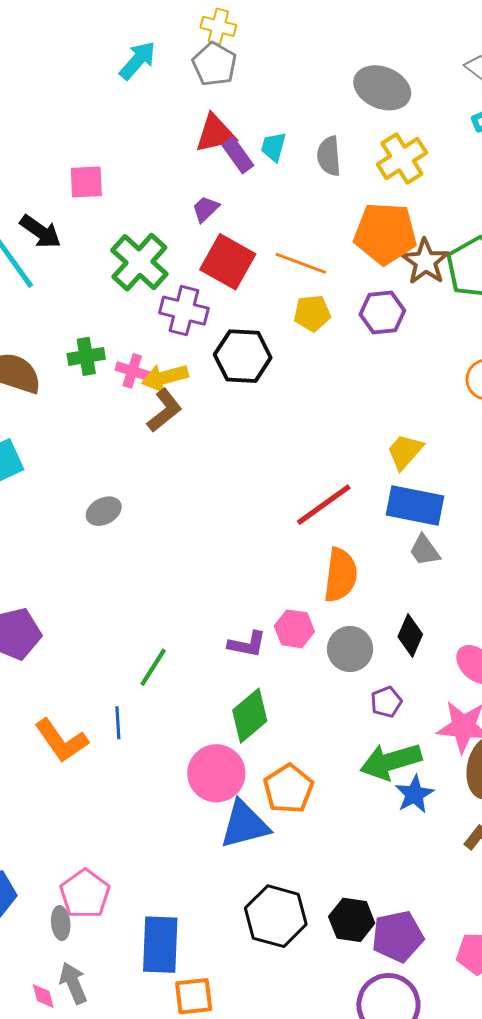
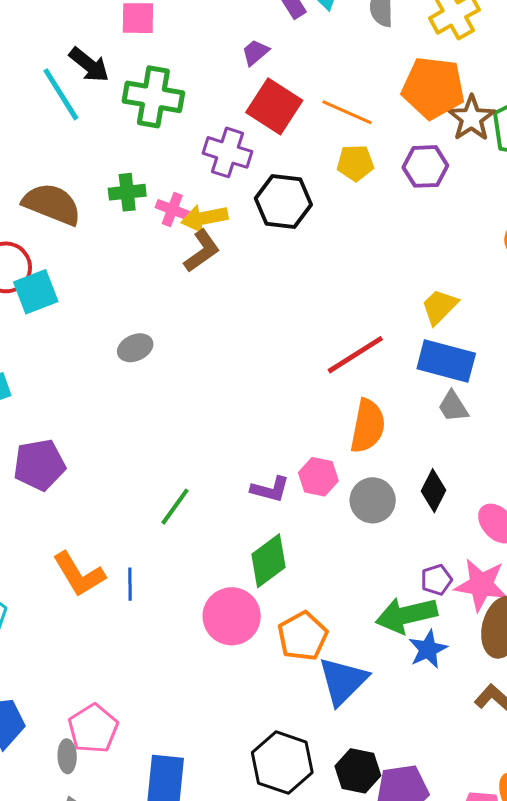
green cross: (139, 262) -> (153, 97), moved, turned -36
purple pentagon: (386, 702) -> (436, 580), moved
blue line: (118, 723) -> (130, 584), moved
blue triangle: (245, 825) -> (343, 681), moved, turned -34

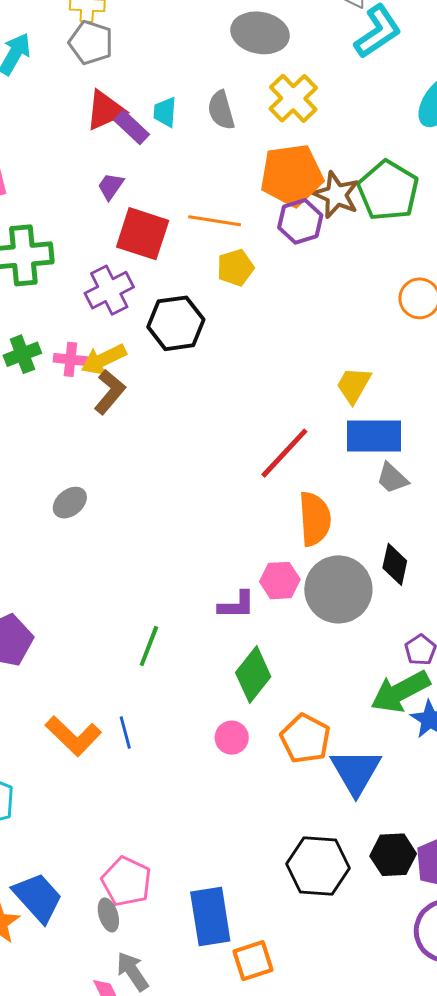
purple cross: (228, 152) -> (109, 290), turned -30
purple hexagon: (425, 166) -> (300, 221), moved
gray circle: (373, 500) -> (338, 589), size x1.5
pink circle: (232, 616) -> (232, 738), size x0.6

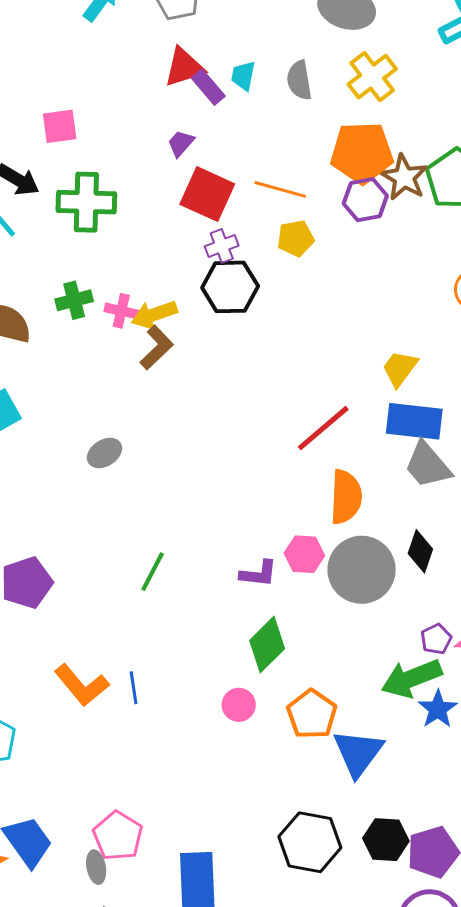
purple cross: (109, 290) -> (222, 246), moved, size x0.7
gray trapezoid: (392, 478) -> (428, 465), size x1.5
green line: (149, 646) -> (153, 572), moved

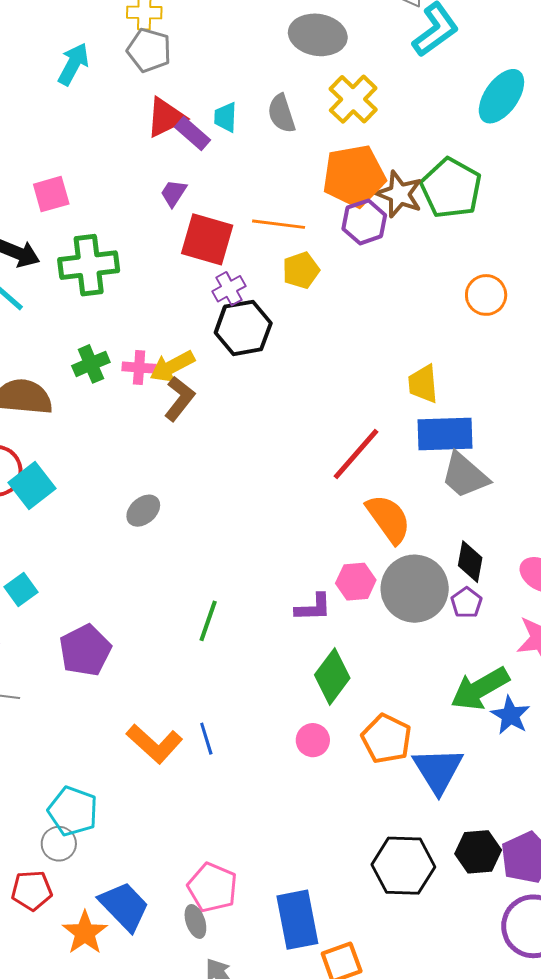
yellow trapezoid: (400, 368) -> (423, 384), turned -33
orange semicircle: (346, 497) -> (388, 519), turned -30
purple pentagon: (436, 639) -> (466, 603), moved

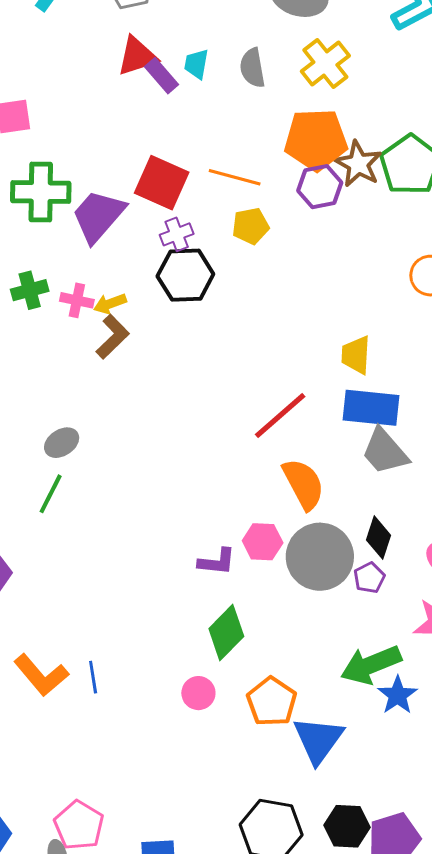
purple trapezoid: (174, 193) -> (98, 216), moved, size x2.0
yellow arrow: (172, 366) -> (110, 304), size x0.7
green line: (208, 621) -> (51, 494), moved

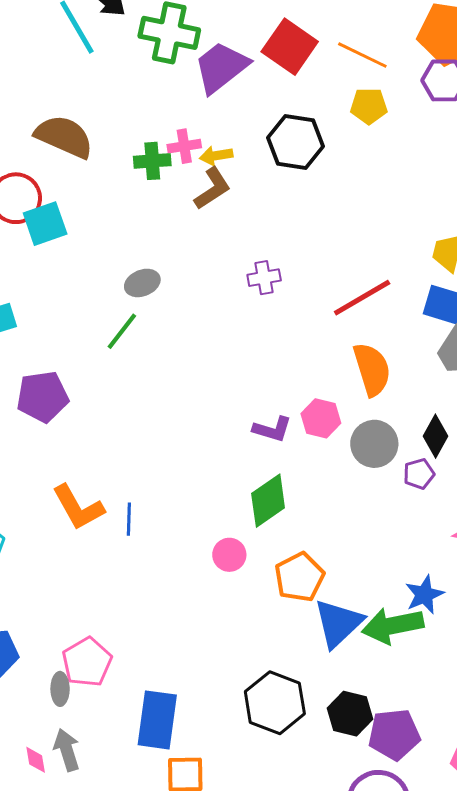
purple cross: (177, 234) -> (264, 278), moved
green cross: (30, 290) -> (152, 161), moved
pink cross: (77, 300) -> (184, 146), turned -32
gray circle: (320, 557) -> (374, 444), size x0.7
green arrow: (371, 665) -> (393, 626), moved

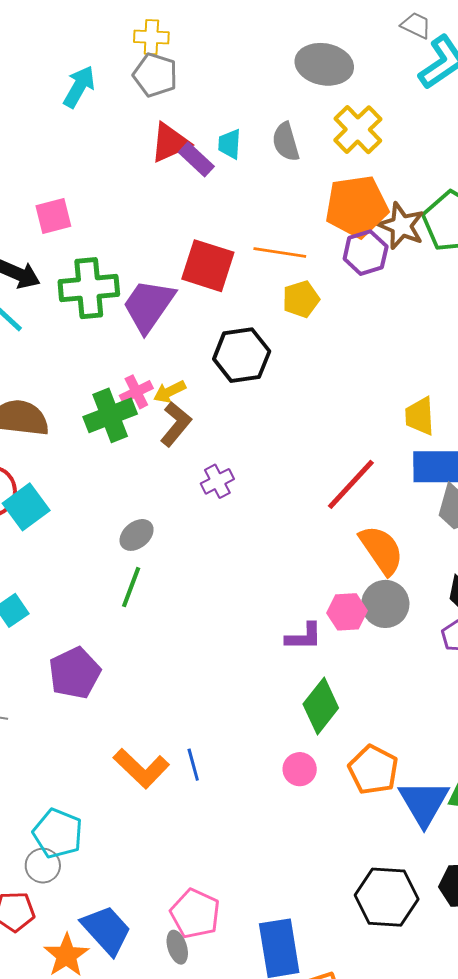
green cross: (152, 161) -> (110, 415), size x1.4
purple cross: (264, 278) -> (217, 481), moved
gray circle: (374, 444) -> (385, 604), moved

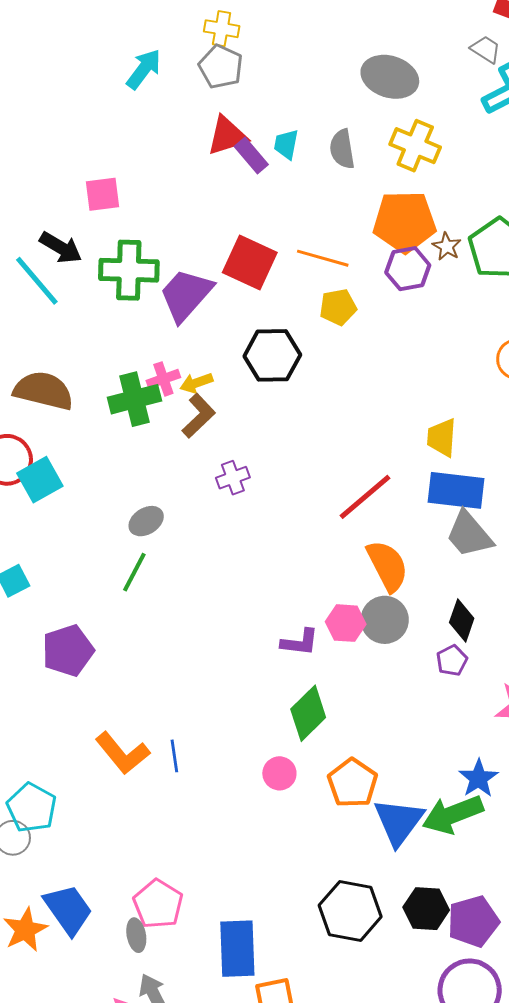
yellow cross: (358, 130) -> (415, 146), turned -30
brown star: (401, 226) -> (447, 247), size x0.6

